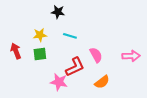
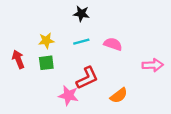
black star: (58, 12) -> (81, 14), moved
cyan line: (70, 36) -> (81, 42), turned -32
pink semicircle: (96, 55) -> (113, 44), moved, turned -42

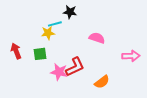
yellow star: (46, 41) -> (48, 33), moved
cyan line: (81, 42) -> (55, 24), moved
pink star: (68, 95) -> (59, 72), moved

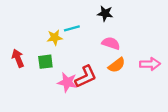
black star: (70, 12) -> (105, 13), moved
cyan line: (55, 24) -> (72, 28), moved
orange semicircle: (102, 82) -> (117, 65), moved

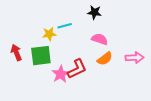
green square: (45, 62) -> (41, 56), size x1.5
pink star: (67, 82) -> (61, 74), turned 30

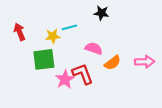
pink semicircle: (100, 39) -> (94, 48), moved
red arrow: (16, 52) -> (20, 32), moved
red L-shape: (77, 69) -> (83, 74), turned -85

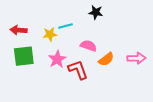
red arrow: (20, 32) -> (19, 30), turned -63
green square: (44, 59) -> (24, 56), moved
pink star: (65, 79) -> (57, 59), moved

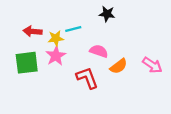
red arrow: (19, 30) -> (33, 31), moved
pink arrow: (136, 58) -> (152, 65), turned 36
pink star: (57, 59) -> (56, 56), moved

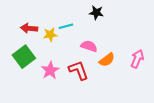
pink star: (56, 56) -> (50, 70), moved
green square: (27, 63) -> (24, 57), turned -30
pink arrow: (152, 65) -> (137, 59), turned -102

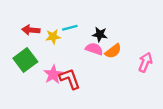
black star: (96, 13) -> (100, 34), moved
orange semicircle: (107, 60) -> (113, 51), moved
red L-shape: (79, 70) -> (70, 79), moved

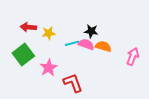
cyan line: (70, 28) -> (72, 43), moved
orange semicircle: (113, 51) -> (103, 46), turned -126
red L-shape: (70, 79) -> (73, 83), moved

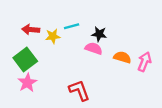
cyan line: (72, 43) -> (72, 26), moved
orange semicircle: (103, 46) -> (122, 57), moved
pink star: (49, 68) -> (27, 83), moved

